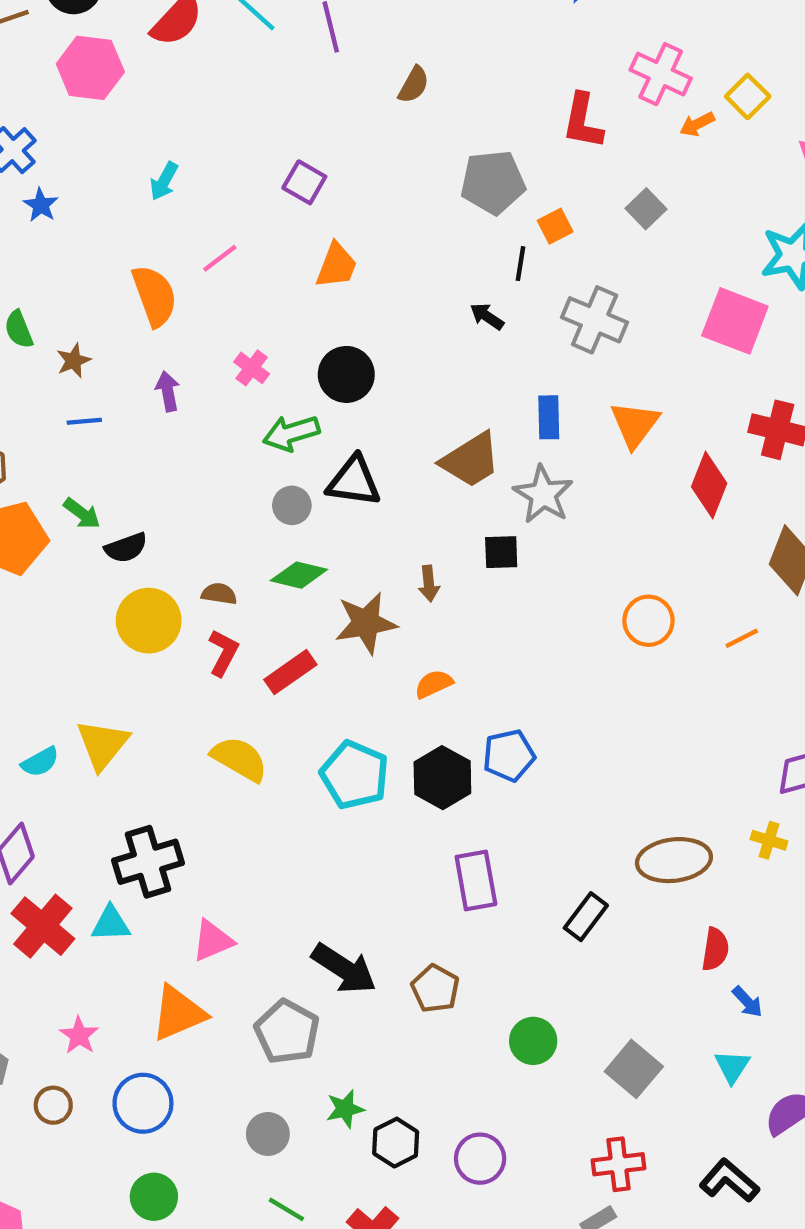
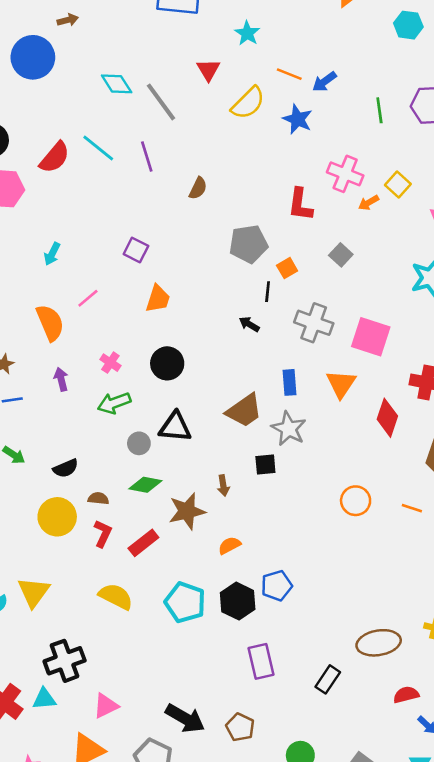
pink square: (735, 321) -> (371, 337), moved
green arrow: (291, 433) -> (114, 403), moved
black semicircle: (126, 548) -> (66, 468), moved
orange line: (742, 638) -> (412, 508), turned 48
red semicircle: (715, 949) -> (406, 695), turned -110

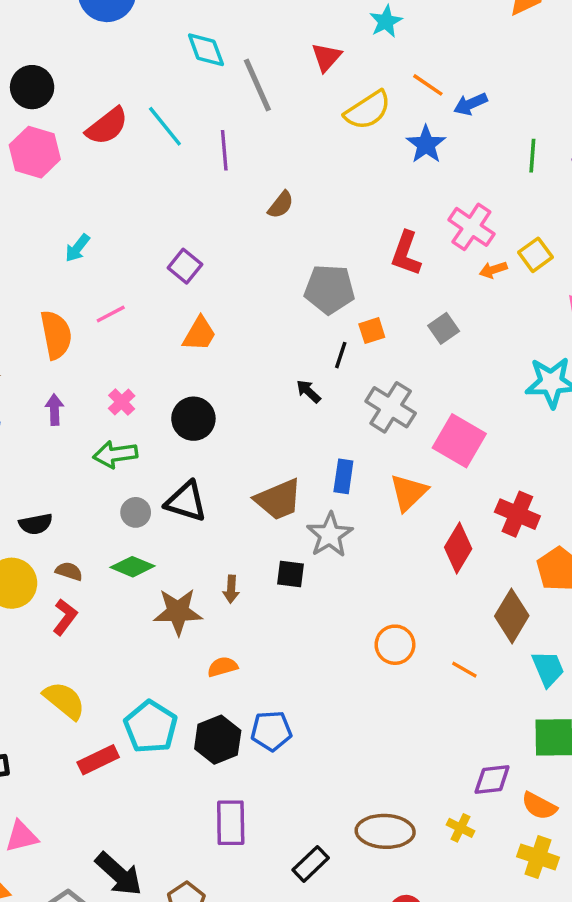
red rectangle: (143, 543) -> (98, 760), moved

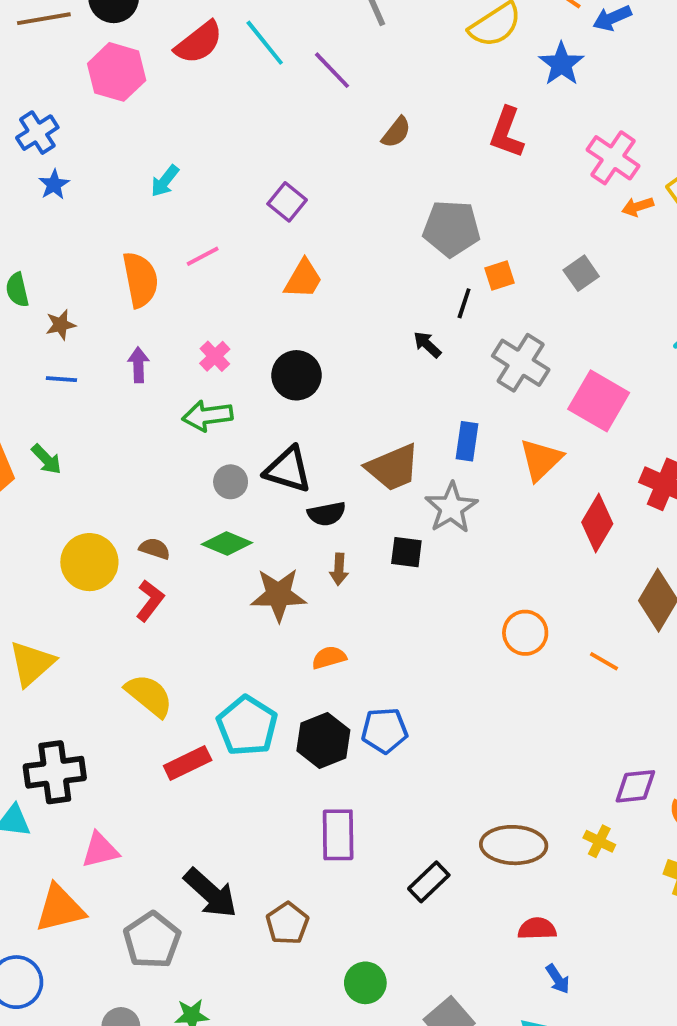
purple line: (224, 150) -> (332, 70), turned -39
red L-shape: (406, 253) -> (507, 133), moved
black semicircle: (36, 524) -> (327, 514), moved

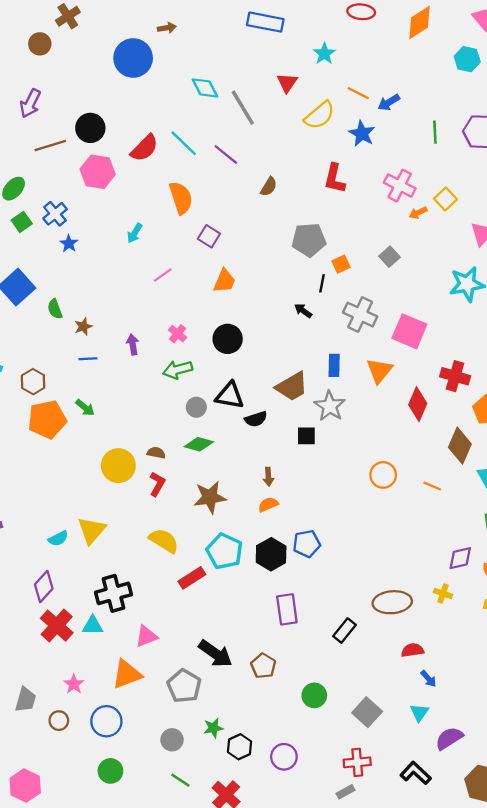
orange semicircle: (140, 280) -> (181, 198), moved
brown arrow: (339, 569) -> (268, 477), moved
brown star: (278, 595) -> (210, 497), moved

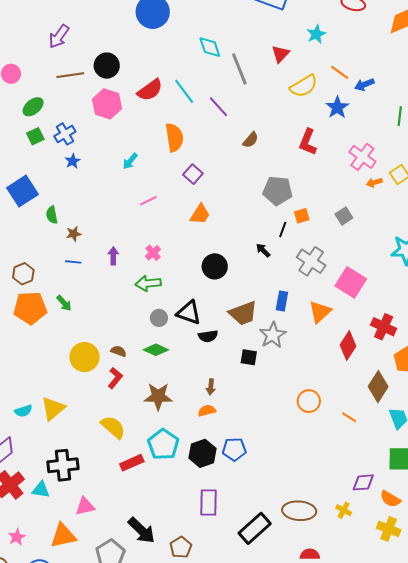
black circle: (228, 339) -> (215, 266), moved
black rectangle: (344, 631) -> (255, 528), size x1.5

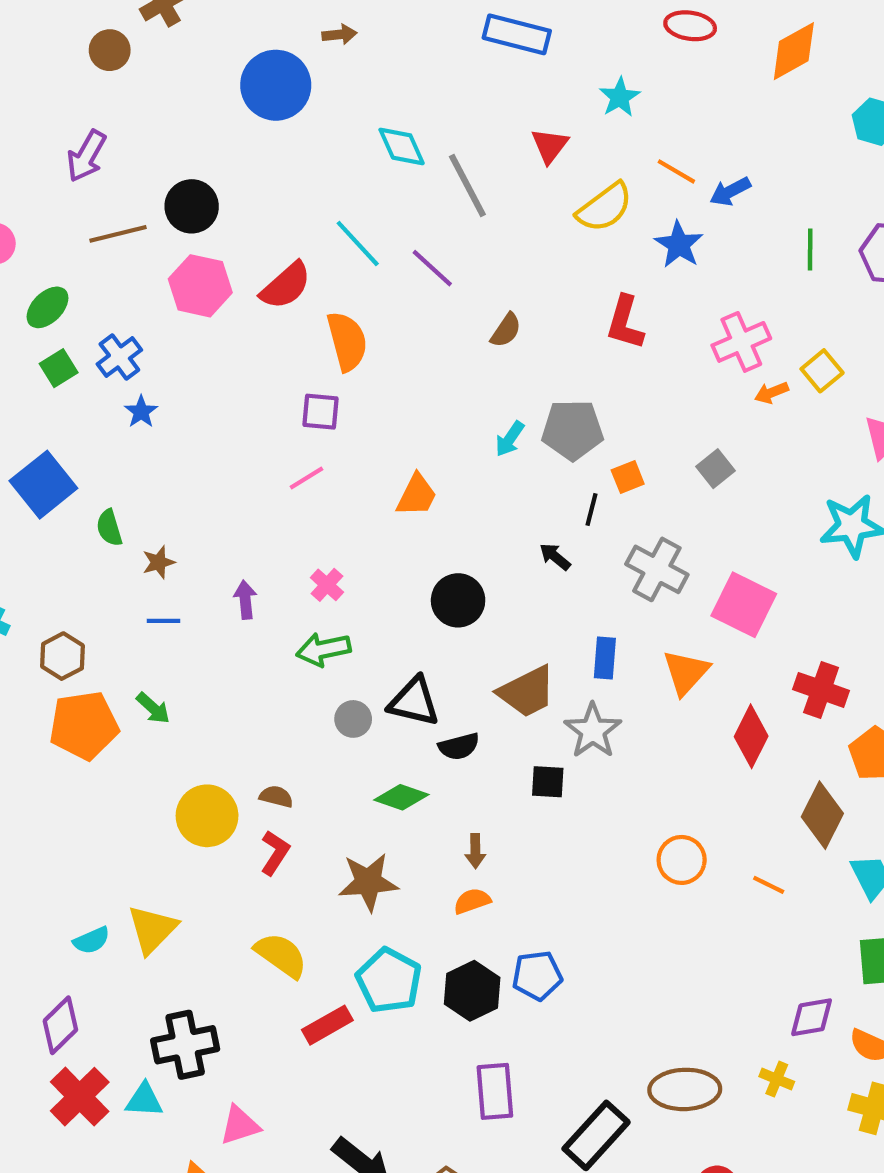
red semicircle: (150, 90) -> (286, 286), moved
pink cross: (362, 157) -> (741, 342), turned 36
cyan arrow: (130, 161) -> (510, 439), moved
purple square: (193, 174) -> (320, 412), moved, turned -30
green diamond: (156, 350) -> (401, 797), moved

